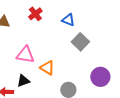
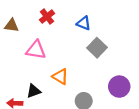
pink triangle: (25, 55) -> (36, 50), moved

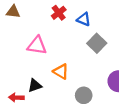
red cross: (47, 17) -> (59, 13), moved
brown triangle: (11, 25) -> (13, 12), moved

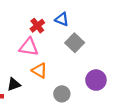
red cross: (59, 13) -> (37, 26), moved
pink triangle: (37, 45) -> (29, 47), moved

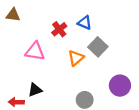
pink triangle: (29, 47) -> (35, 51), moved
orange triangle: (39, 70) -> (76, 58), moved, turned 49

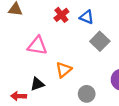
red cross: (59, 29) -> (61, 15), moved
orange triangle: (76, 58) -> (64, 70), moved

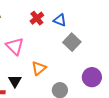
pink triangle: (37, 46) -> (15, 46), turned 36
black triangle: (37, 84) -> (15, 81), turned -40

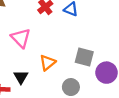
gray square: (72, 42) -> (84, 57), moved, turned -30

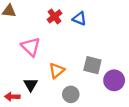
gray circle: (71, 87) -> (71, 94), moved

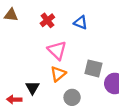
red cross: (55, 16) -> (47, 20), moved
pink triangle: (31, 47) -> (57, 50), moved

